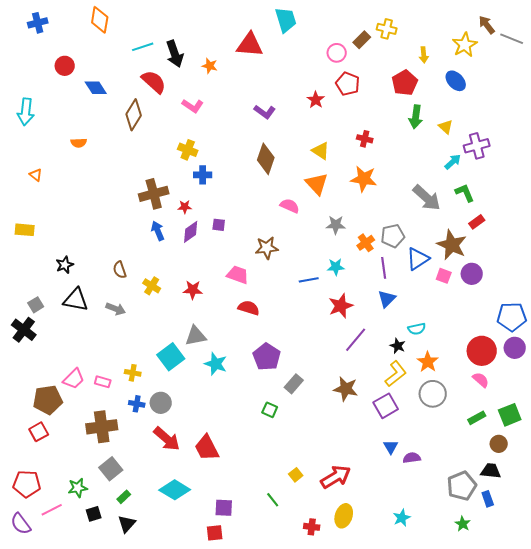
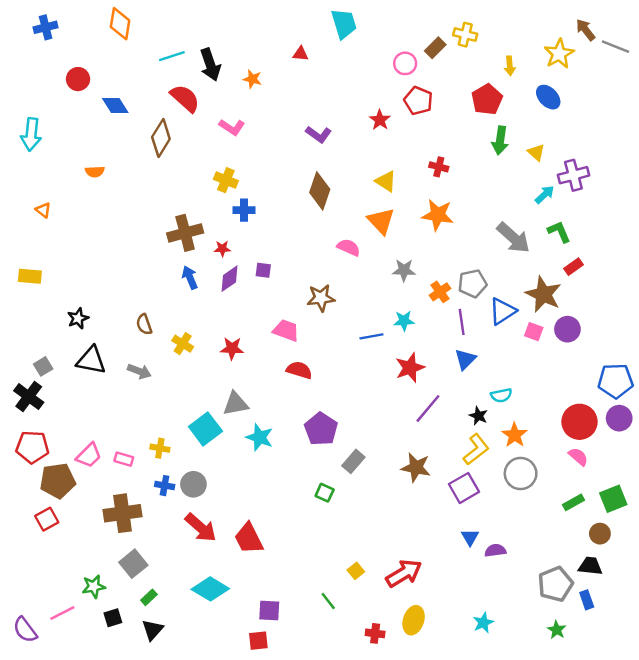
red triangle: (250, 45) -> (300, 54), size x0.5
red pentagon: (27, 484) -> (32, 447), moved

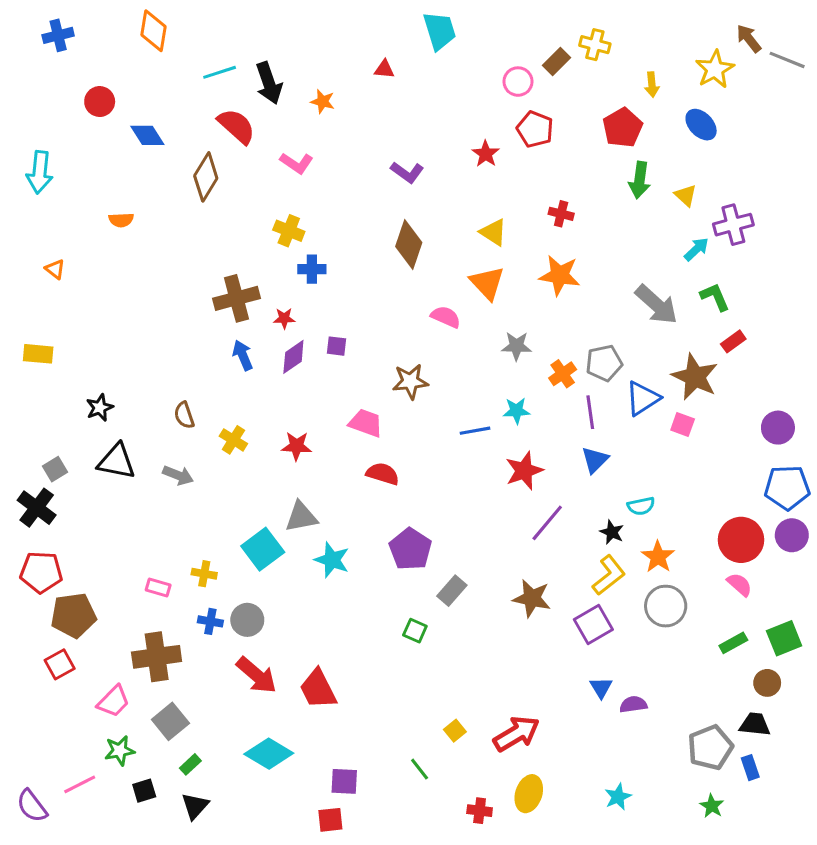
purple circle: (567, 329) -> (778, 428), moved
pink trapezoid: (89, 455) -> (113, 701), moved

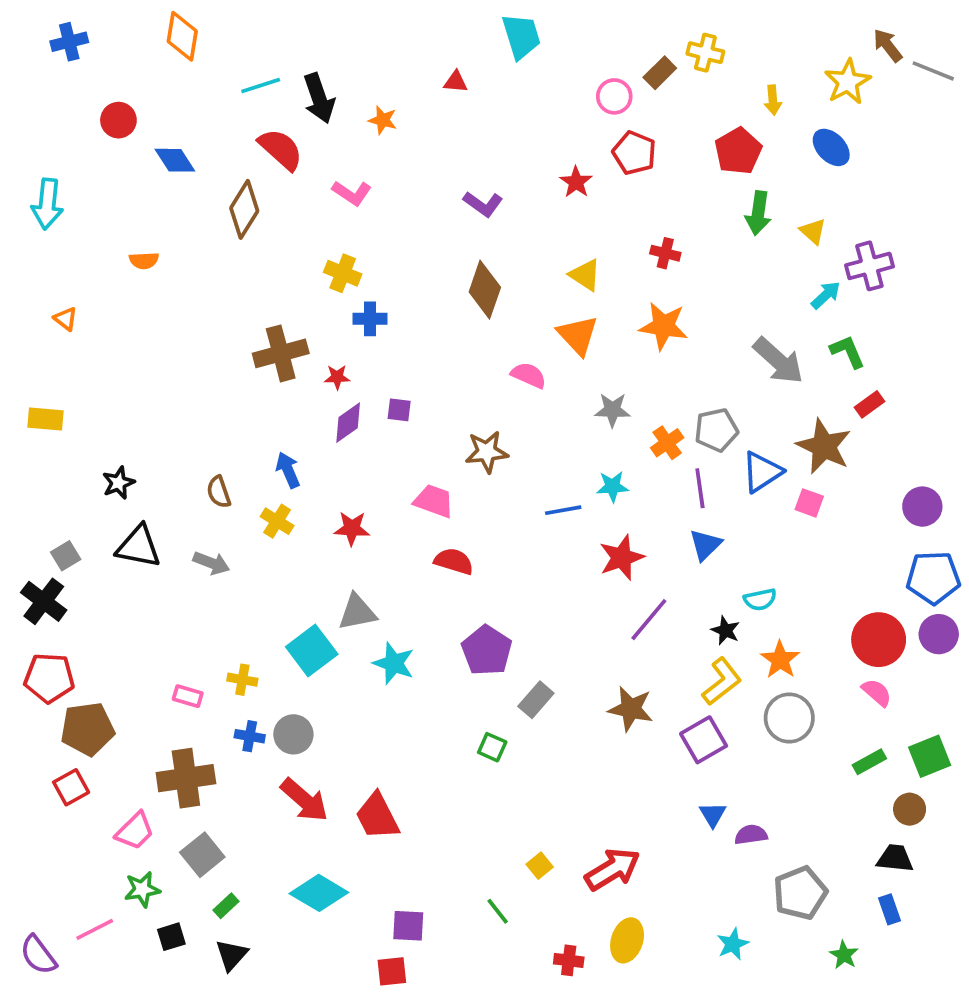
blue arrow: (243, 355) -> (288, 470), moved
gray pentagon: (710, 748) -> (800, 893), moved

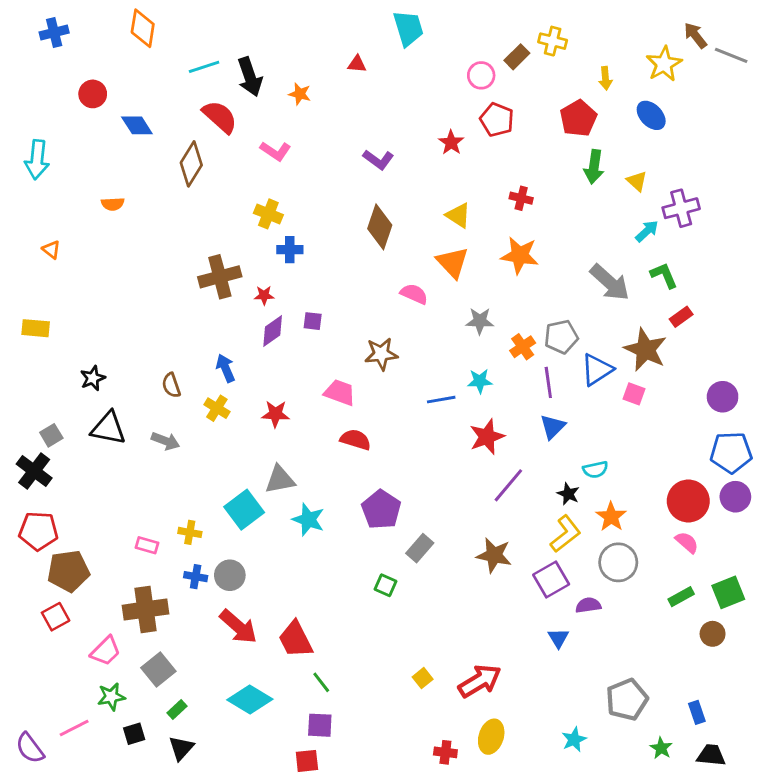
purple semicircle: (751, 835) -> (588, 605), moved
black trapezoid: (895, 858) -> (711, 755), moved
green line: (498, 911) -> (321, 682), moved

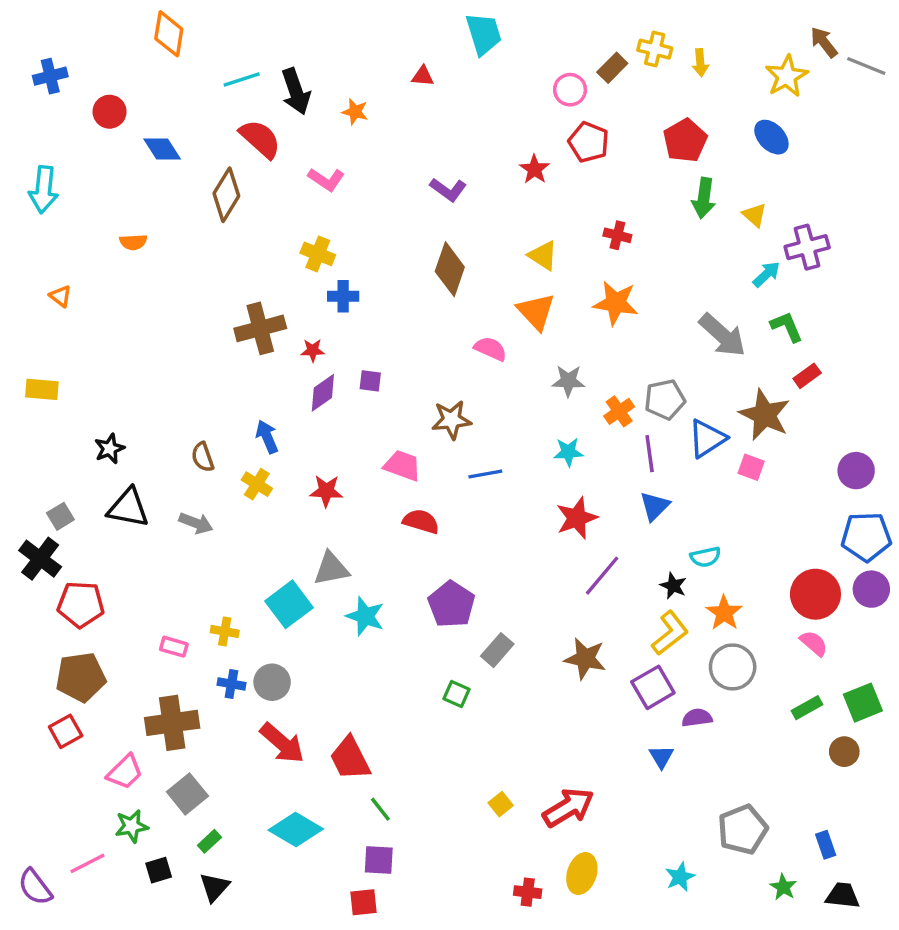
blue cross: (54, 33) -> (50, 76), moved
yellow arrow: (605, 78) -> (700, 63), moved
blue line: (441, 400) -> (485, 474), moved
red pentagon: (38, 531) -> (81, 604), moved

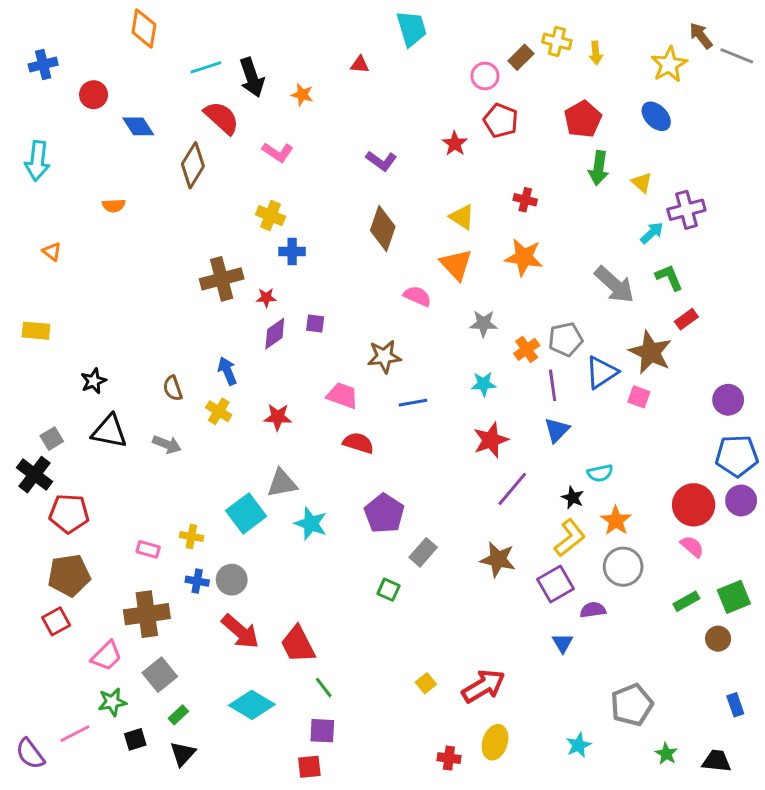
blue rectangle: (826, 845) -> (735, 705), moved

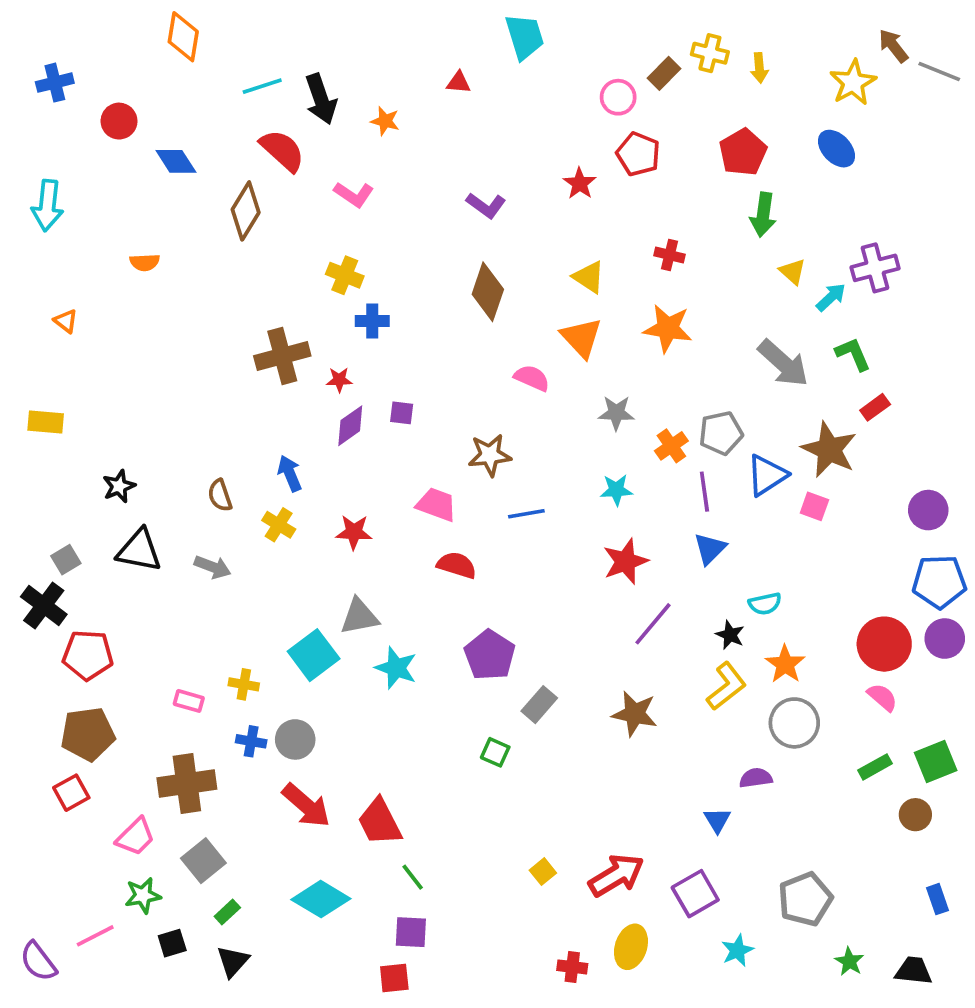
yellow triangle: (642, 182) -> (792, 272), moved
purple square: (555, 584) -> (695, 894), moved

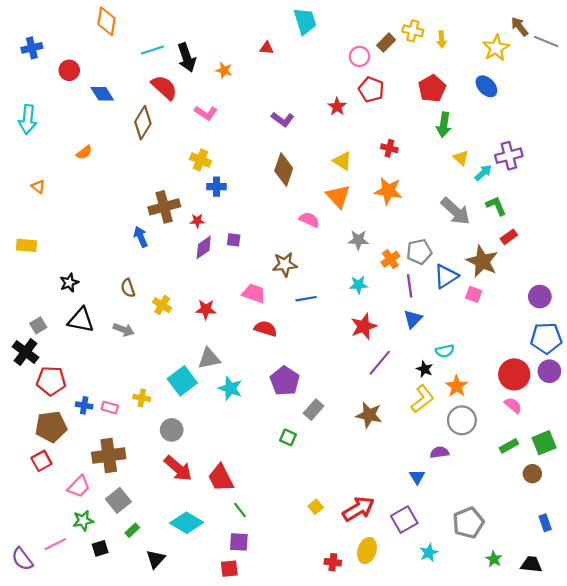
orange semicircle: (145, 262) -> (84, 152), turned -35
blue arrow: (290, 473) -> (141, 237), moved
blue cross: (251, 741) -> (84, 405), moved
black triangle: (233, 961) -> (156, 559), moved

